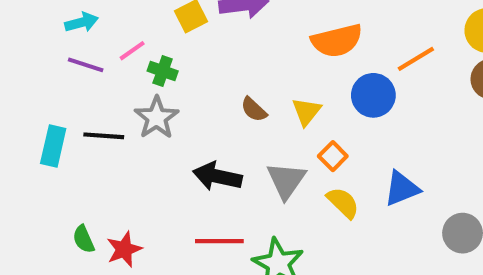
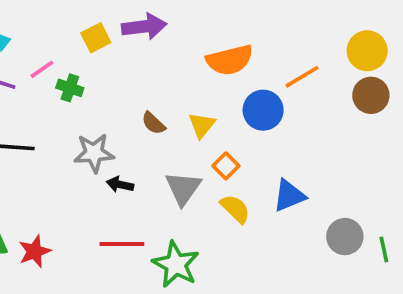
gray star: (157, 118) -> (94, 153), moved, turned 30
black arrow: (217, 176) -> (120, 185), size x0.6

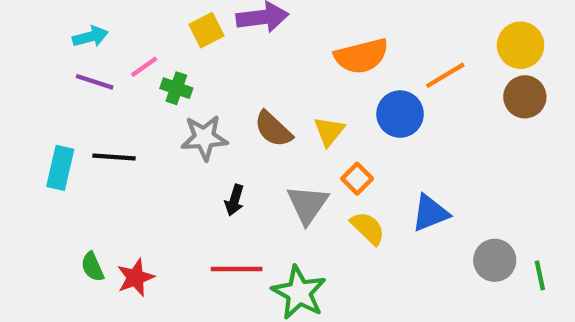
brown semicircle: (153, 123) -> (273, 129), size x1.4
gray star: (94, 153) -> (204, 138), moved
black arrow: (120, 185) -> (234, 200), turned -85

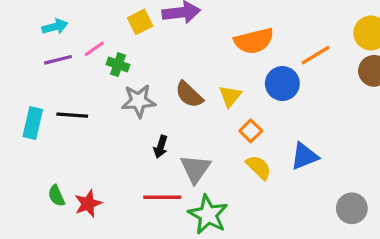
purple line: (95, 82) -> (58, 60), turned -32
gray triangle: (308, 204) -> (195, 169), moved
gray circle: (495, 260) -> (352, 208), moved

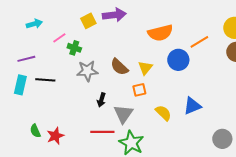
purple line: (58, 60) -> (26, 59), moved
orange square: (251, 131) -> (139, 90), moved, turned 32

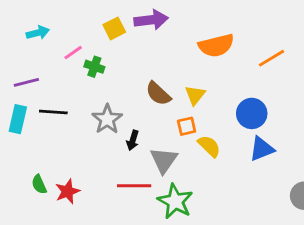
blue circle: (178, 60) -> (252, 113), moved
gray star: (87, 71) -> (107, 119), moved, turned -30
yellow semicircle: (163, 113) -> (209, 146), moved

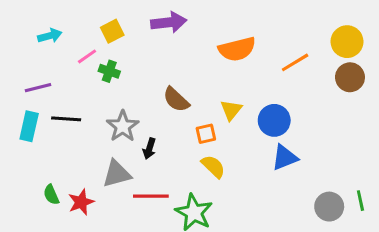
yellow square: (114, 28) -> (112, 31), moved
yellow triangle: (195, 95) -> (231, 110), moved
yellow semicircle: (209, 146) -> (213, 166), moved
gray triangle: (164, 160) -> (117, 174), moved, turned 40

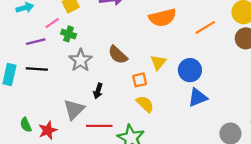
purple line: (38, 88) -> (36, 42), moved
gray star: (123, 126) -> (81, 60), moved
gray triangle: (117, 174) -> (74, 109), turned -30

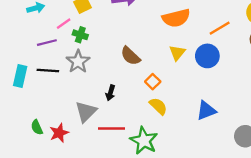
gray star: (81, 60) -> (78, 62), moved
yellow triangle: (158, 62) -> (177, 53), moved
blue circle: (190, 70) -> (207, 56), moved
orange square: (140, 80) -> (153, 82), turned -32
blue triangle: (198, 97) -> (206, 111), moved

